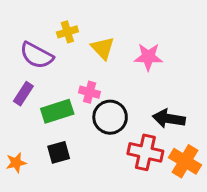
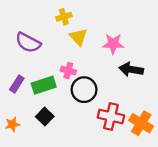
yellow cross: (67, 32) -> (64, 17), moved
purple rectangle: (23, 94) -> (17, 84), moved
black arrow: (169, 119) -> (131, 69), moved
black square: (59, 152) -> (45, 117), turned -30

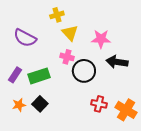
pink cross: (68, 71) -> (67, 57), moved
black circle: (84, 90) -> (84, 71), moved
red cross: (111, 117) -> (99, 104), size x0.7
orange star: (12, 124) -> (19, 105), moved

